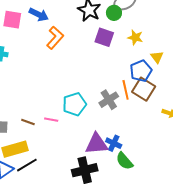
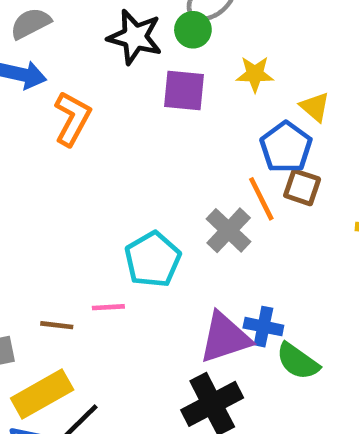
brown square: (144, 89) -> (302, 187), size x0.7

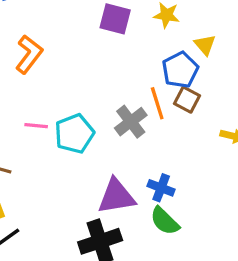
orange L-shape: (72, 119) -> (29, 54), moved
pink line: (108, 307) -> (36, 126), moved
blue cross: (263, 327) -> (161, 188), moved

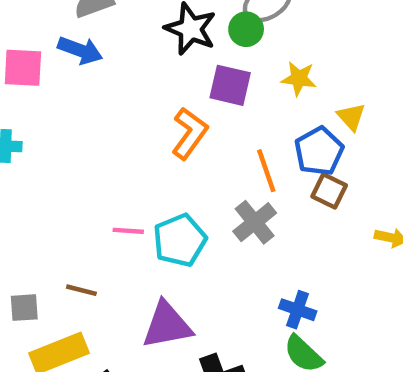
orange L-shape: (29, 54) -> (190, 133), moved
orange line: (157, 103) -> (266, 171), moved
purple triangle: (116, 196) -> (167, 325), moved

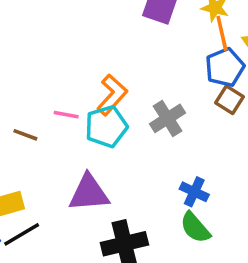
orange L-shape: (190, 133) -> (112, 95), moved
orange line: (266, 171) -> (222, 33), moved
brown line: (81, 290) -> (25, 135), moved

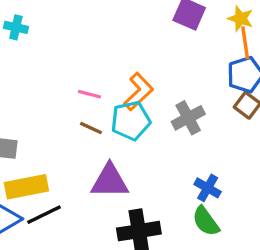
pink line: (66, 115) -> (89, 94), moved
brown line: (25, 135) -> (91, 128), moved

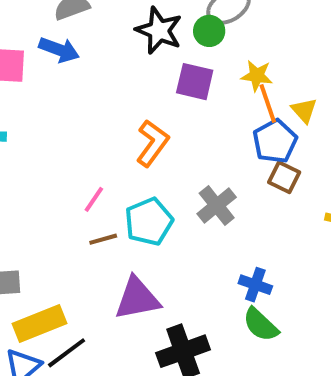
orange L-shape: (139, 92) -> (152, 143), moved
pink line: (89, 94) -> (94, 199), turned -60
brown line: (91, 128) -> (103, 239), turned -30

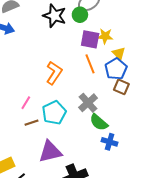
purple square: (195, 82) -> (90, 39), moved
orange line: (268, 103) -> (90, 64), moved
yellow triangle: (304, 110) -> (119, 53), moved
green semicircle: (261, 325) -> (99, 122), moved

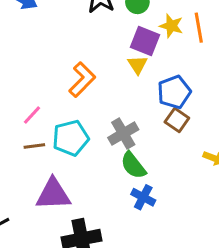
yellow star: (105, 36) -> (171, 26), moved
yellow triangle: (119, 53) -> (138, 65), moved
orange line: (90, 64) -> (199, 28), moved

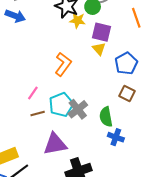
yellow star: (171, 26) -> (77, 20), moved
brown square: (177, 120) -> (127, 93), moved
gray cross: (123, 134) -> (78, 109), moved
green semicircle: (133, 165) -> (106, 117), turned 36

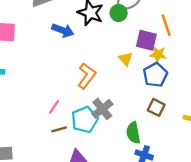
blue arrow: (15, 16) -> (63, 30), moved
yellow star: (77, 20) -> (158, 55), moved
purple square: (102, 32) -> (146, 40), moved
gray cross: (78, 109) -> (102, 109), moved

